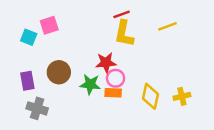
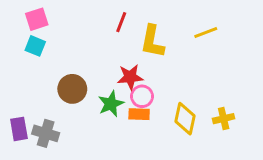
red line: (122, 14) -> (121, 22), moved, turned -49
pink square: (49, 25) -> (37, 19), moved
purple rectangle: (27, 81) -> (19, 129), moved
green star: (90, 84) -> (111, 104), turned -30

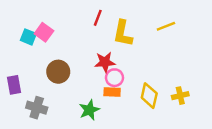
pink square: (37, 19) -> (44, 32), moved, turned -36
green star: (111, 104) -> (89, 110), moved
purple rectangle: (19, 129) -> (14, 85), moved

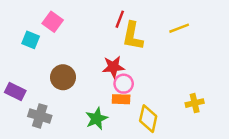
red line: (98, 18) -> (120, 19), moved
pink square: (44, 32) -> (53, 22), moved
purple rectangle: (14, 85) -> (15, 91), turned -54
yellow diamond: (149, 96) -> (148, 119), moved

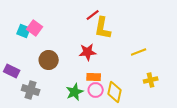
red line: (120, 19) -> (93, 15), turned 32
pink square: (53, 22) -> (35, 28), moved
yellow line: (179, 28) -> (139, 52), moved
pink circle: (124, 84) -> (96, 90), moved

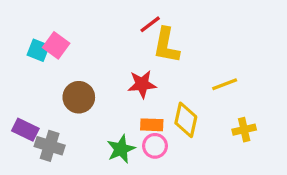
purple rectangle: (12, 71) -> (25, 130), moved
yellow diamond: (115, 92) -> (186, 120), moved

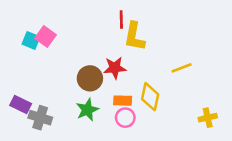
red line: (150, 24) -> (121, 19), turned -54
brown circle: (79, 97) -> (90, 78), moved
yellow cross: (244, 130) -> (208, 118), moved
green star: (121, 149) -> (87, 110), moved

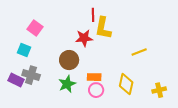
cyan square: (31, 40) -> (24, 50), moved
red star: (115, 68) -> (84, 38), moved
yellow diamond: (150, 97) -> (126, 84), moved
gray cross: (40, 118) -> (31, 75), moved

